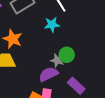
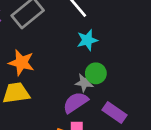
cyan star: (52, 25) -> (87, 40), moved

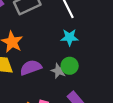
purple semicircle: (75, 102) -> (31, 68), moved

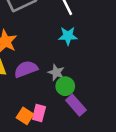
green circle: (70, 66) -> (65, 86), moved

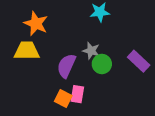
purple semicircle: (26, 69) -> (66, 66), moved, turned -40
purple rectangle: (76, 105) -> (139, 61), moved

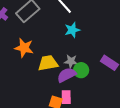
yellow trapezoid: (27, 51) -> (48, 63), moved
purple semicircle: (66, 66) -> (67, 75), moved, turned 48

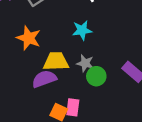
cyan star: (72, 30) -> (82, 30), moved
purple semicircle: (67, 75) -> (44, 79), moved

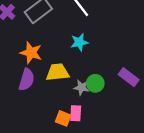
gray star: (85, 63) -> (81, 87), moved
purple semicircle: (44, 79) -> (27, 80), moved, turned 130

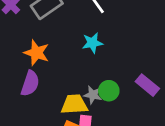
yellow trapezoid: (58, 72) -> (74, 104), moved

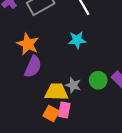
purple semicircle: (30, 83) -> (33, 67), moved
green circle: (109, 91) -> (98, 80), moved

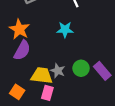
orange square: (51, 114) -> (17, 92), moved

